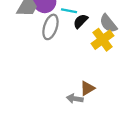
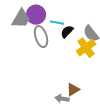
gray ellipse: (50, 27) -> (41, 37), turned -35

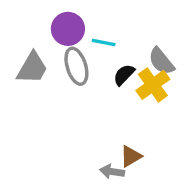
gray trapezoid: (21, 19) -> (32, 68), moved
black semicircle: (67, 32) -> (124, 75), moved

